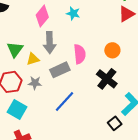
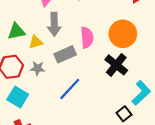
green triangle: (15, 49) -> (16, 31), turned 42
orange circle: (112, 50) -> (123, 34), size x1.6

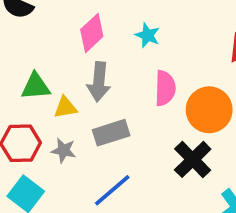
pink semicircle: (87, 37) -> (165, 88), moved

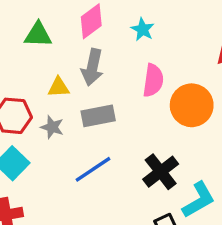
green triangle: (36, 86) -> (38, 35), moved
black cross: (193, 159) -> (161, 172), moved

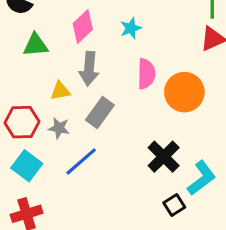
cyan star: (143, 29) -> (131, 28), turned 30
gray rectangle: (98, 116) -> (100, 112), turned -36
blue line: (93, 169) -> (81, 161), moved

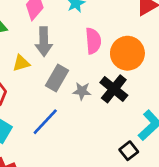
gray star: (59, 128) -> (82, 91), moved
black cross: (164, 157) -> (114, 89), moved

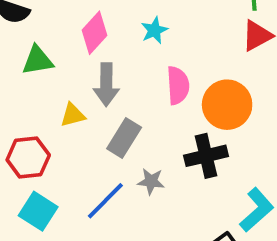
black cross: (114, 89) -> (206, 156), turned 36
gray star: (82, 91) -> (151, 181), moved

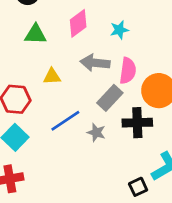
gray arrow: (106, 85) -> (95, 63), moved, turned 84
gray rectangle: (124, 138) -> (110, 98), moved
blue line: (105, 201) -> (65, 121), moved

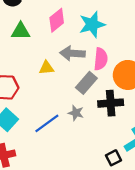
cyan star: (119, 30) -> (92, 24), size x1.6
yellow triangle: (52, 76) -> (46, 68), moved
blue line: (65, 121) -> (47, 123), moved

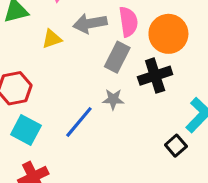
yellow triangle: (46, 68) -> (52, 39), moved

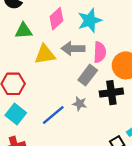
yellow triangle: (52, 39) -> (45, 54), size x1.5

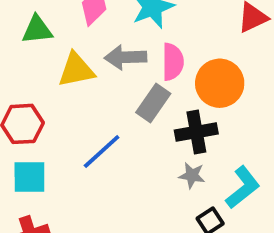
gray star: (80, 104) -> (192, 175), moved
cyan square: (16, 114) -> (29, 177), turned -36
blue line: (53, 115) -> (102, 151), moved

